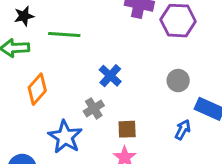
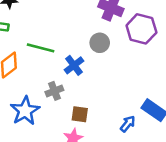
green line: (64, 35) -> (41, 48), moved
gray circle: (178, 81) -> (100, 43), moved

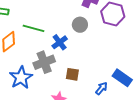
gray cross: (54, 91) -> (44, 62), size x1.5
brown square: (80, 114) -> (72, 74), moved

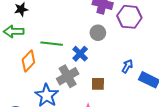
blue arrow: (101, 88) -> (127, 66), moved

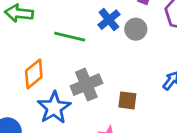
blue cross: (80, 54) -> (109, 20), moved
orange diamond: (28, 61) -> (34, 74), moved

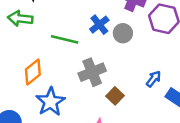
gray cross: (86, 85) -> (92, 72), moved
brown square: (127, 100) -> (115, 96), turned 36

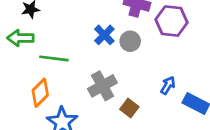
green line: (65, 39) -> (54, 58), moved

